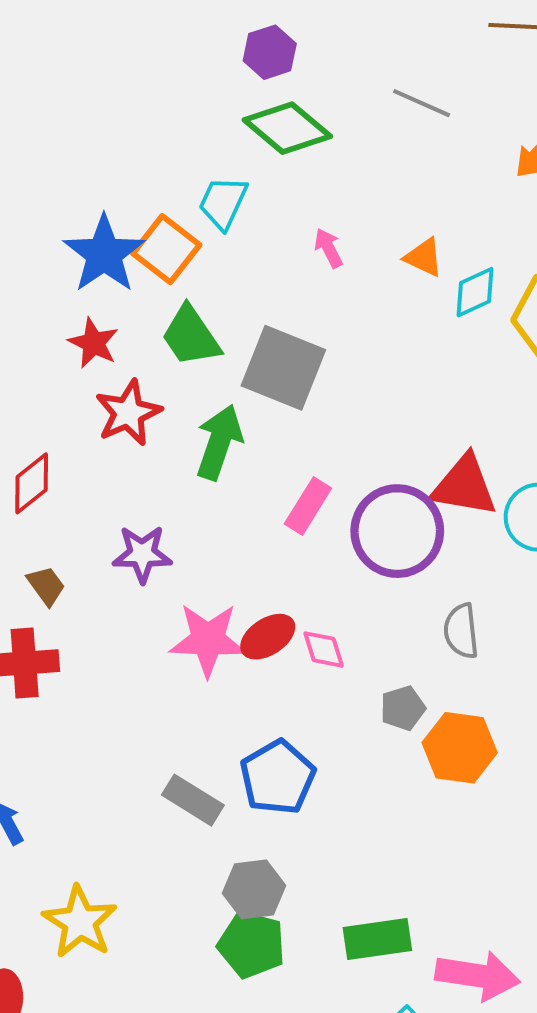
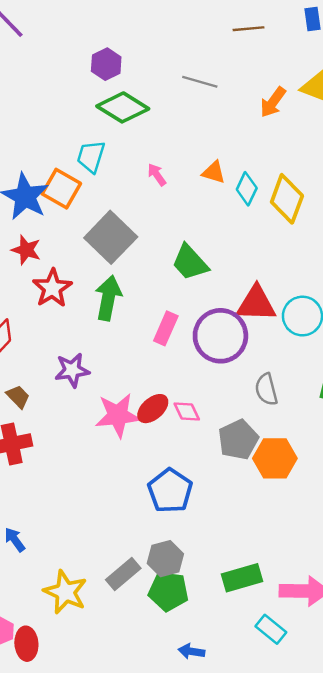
cyan diamond: (475, 292) -> (247, 189), turned -32
green trapezoid: (191, 336) -> (190, 262), moved
gray square: (283, 368) -> (111, 237), moved, turned 30
gray pentagon: (403, 708) -> (238, 440), size x1.5
gray rectangle: (193, 800) -> (123, 574), moved, turned -64

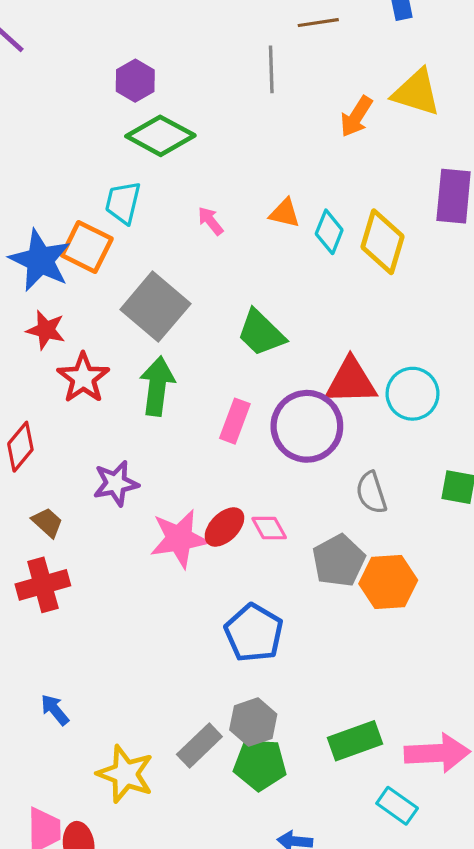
gray line: (200, 82) -> (271, 69), moved, turned 76

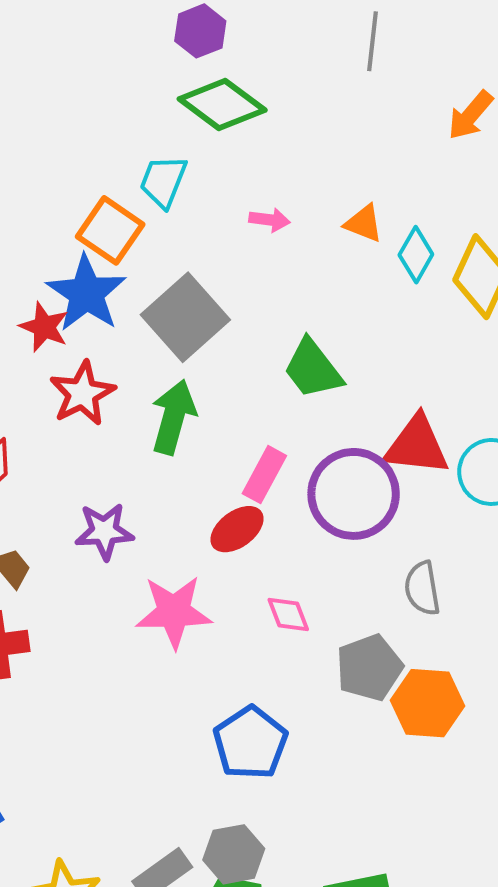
pink arrow: (210, 221) -> (269, 220), turned 128
blue star: (40, 260) -> (86, 293), moved
red ellipse: (224, 527) -> (237, 529), moved

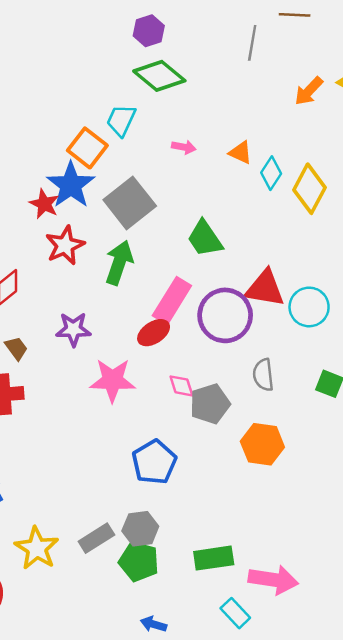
pink rectangle: (264, 475) -> (172, 301), size x1.4
gray pentagon: (369, 668) -> (210, 404), moved

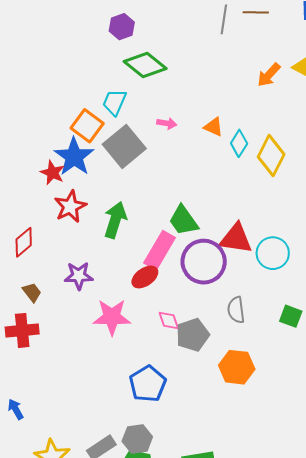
purple hexagon: (149, 31) -> (122, 27), moved
gray line: (252, 43) -> (224, 19), moved
gray square: (130, 203) -> (124, 146), moved
green trapezoid: (205, 239) -> (183, 220), moved

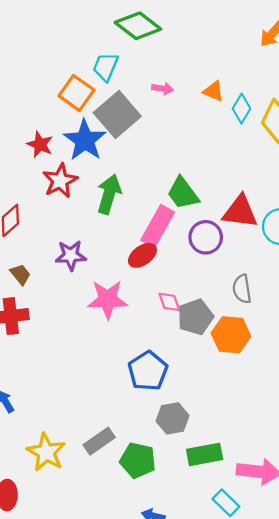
blue star: (74, 157) -> (85, 140), moved
purple circle: (204, 262) -> (206, 237), size x0.7
orange hexagon: (237, 367) -> (231, 335), moved
gray hexagon: (137, 439) -> (173, 418), moved

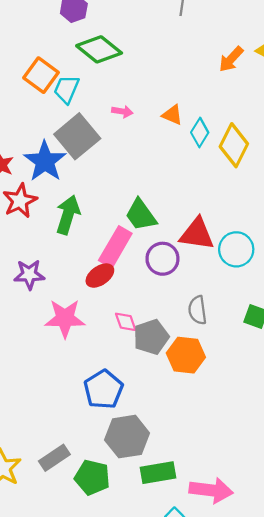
orange square: (76, 93) -> (41, 75), moved
gray hexagon: (173, 418) -> (127, 437), size x1.4

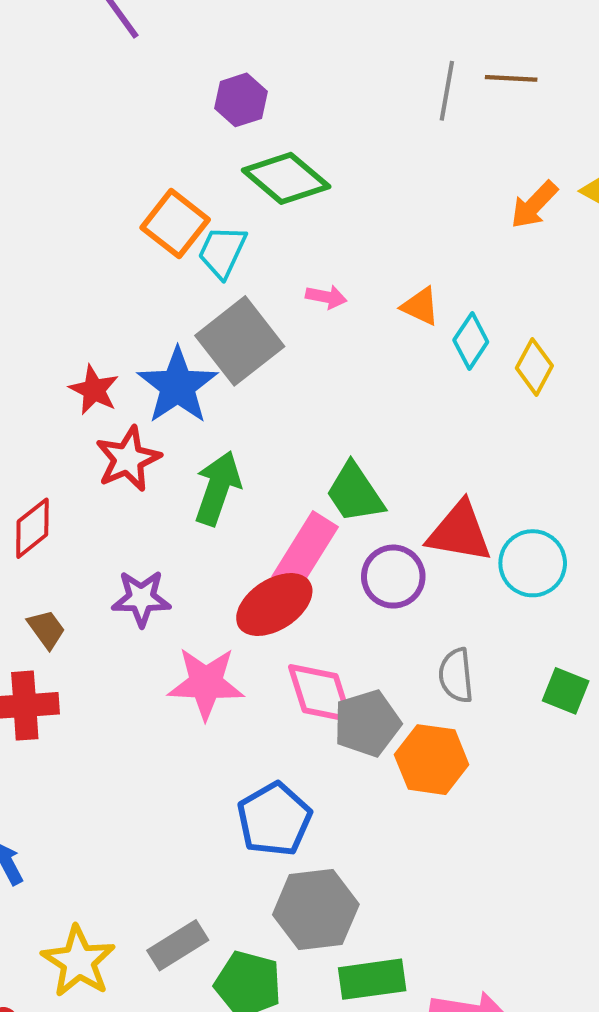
yellow diamond: (234, 145) -> (534, 367), size x0.7
red ellipse: (100, 276) -> (274, 605), size x1.4
pink diamond: (126, 322) -> (320, 693), size x1.6

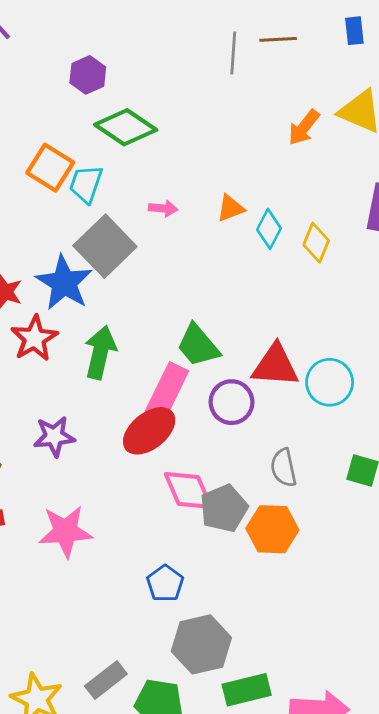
orange triangle: (420, 306) -> (231, 208), turned -40
pink star: (206, 683) -> (65, 531), moved
blue pentagon: (274, 819) -> (165, 583), size x0.7

